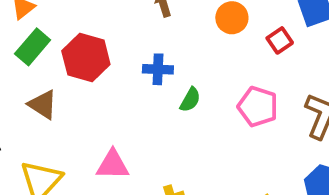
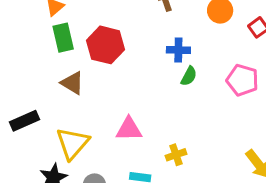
green rectangle: (33, 47) -> (63, 38), turned -52
blue cross: (158, 69) -> (178, 50), moved

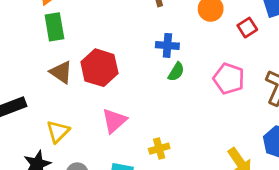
red hexagon: (106, 45) -> (99, 68), moved
pink triangle: (129, 129) -> (114, 121), turned -44
yellow triangle: (73, 143) -> (58, 132), size x0.7

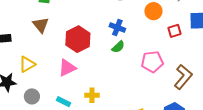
red hexagon: (99, 68) -> (78, 39), moved
pink pentagon: (229, 79) -> (152, 62), turned 30

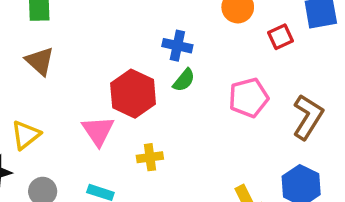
red hexagon: (78, 39) -> (133, 94), moved
pink triangle: (67, 68) -> (98, 131), turned -30
yellow cross: (92, 95) -> (150, 157), moved

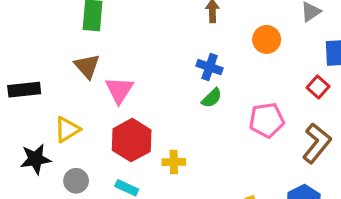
red square: (281, 37) -> (318, 87), moved, turned -30
red hexagon: (133, 94) -> (132, 140), moved
pink triangle: (98, 131) -> (119, 90), moved

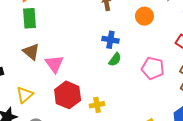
pink pentagon: (267, 120) -> (153, 68), turned 30

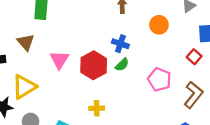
brown triangle: (31, 52) -> (26, 42), moved
yellow triangle: (25, 95) -> (24, 87), size x1.4
red hexagon: (68, 95) -> (94, 65), moved

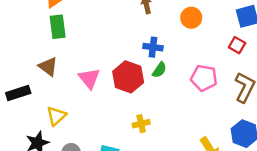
yellow triangle: (24, 87) -> (56, 116), size x0.7

